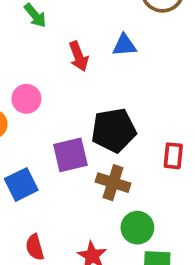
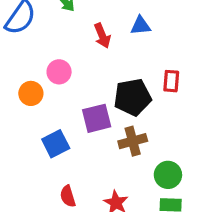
red rectangle: (173, 156) -> (171, 81), moved
brown cross: (113, 183) -> (133, 141), turned -32
green circle: (137, 228) -> (168, 175), moved

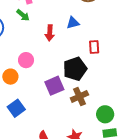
red arrow: (102, 36) -> (50, 33), turned 35
red rectangle: (171, 81) -> (94, 47), moved
blue square: (56, 144) -> (16, 108), moved

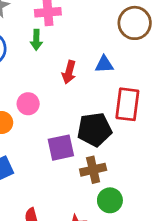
green arrow: (23, 15) -> (36, 40), turned 40
red rectangle: (94, 47) -> (127, 104), size x1.6
green circle: (105, 114) -> (110, 200), moved

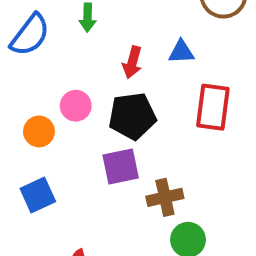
black pentagon: (94, 130) -> (132, 116), moved

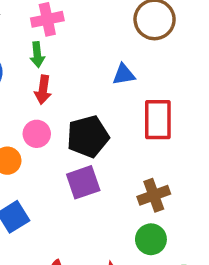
red arrow: (132, 62) -> (43, 90), moved
brown cross: (165, 197) -> (154, 195), moved

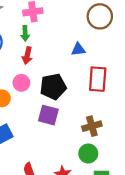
purple square: (83, 182) -> (48, 115), turned 30

